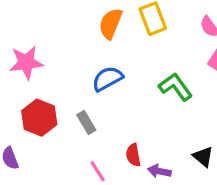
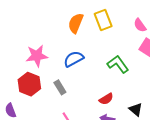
pink star: (26, 62) -> (37, 56), moved
red semicircle: (133, 155) -> (106, 99), moved, turned -112

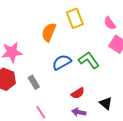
orange semicircle: (76, 23) -> (49, 32), moved
blue semicircle: (74, 59) -> (62, 62), moved

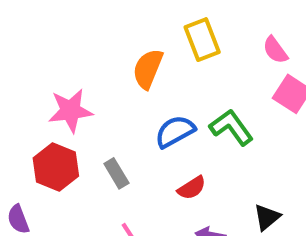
red semicircle: (78, 93) -> (192, 188), moved
black triangle: (106, 103) -> (267, 217), turned 40

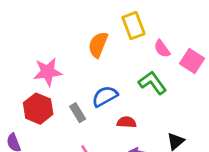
pink semicircle: (275, 50) -> (162, 49), moved
blue semicircle: (175, 132) -> (105, 96), moved
red semicircle: (192, 188) -> (127, 122), turned -144

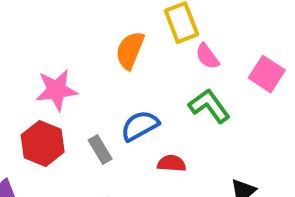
pink semicircle: (162, 49) -> (207, 56), moved

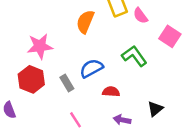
pink semicircle: (207, 56) -> (140, 16), moved

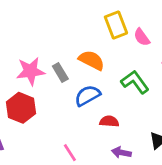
orange semicircle: (85, 22) -> (92, 60), moved, turned 95
gray rectangle: (67, 83) -> (60, 72), moved

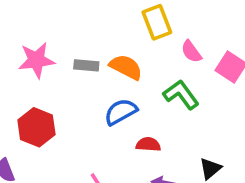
pink semicircle: (142, 37) -> (191, 52), moved
pink star: (30, 71) -> (36, 60), moved
gray rectangle: (60, 72) -> (86, 65), moved, turned -54

